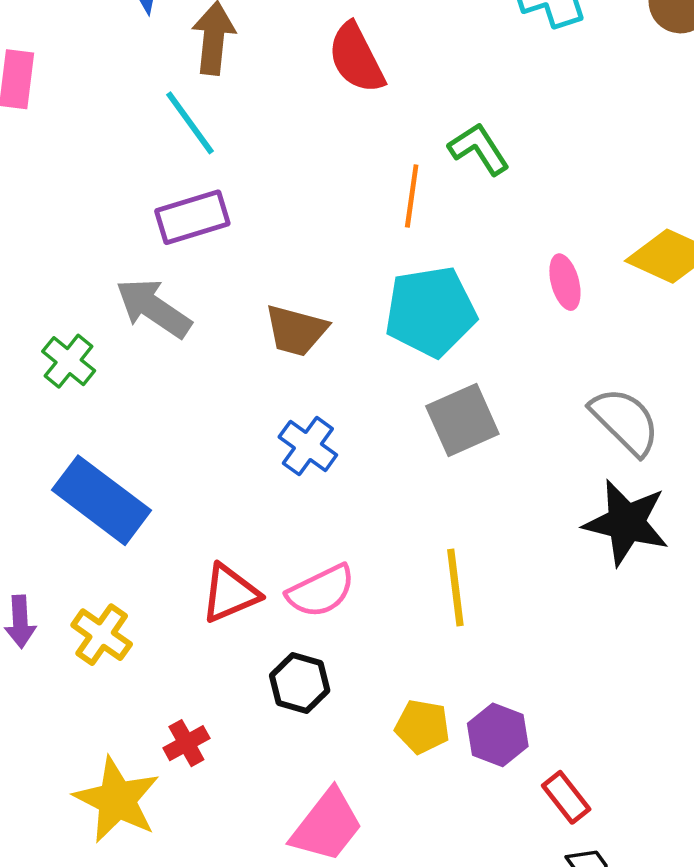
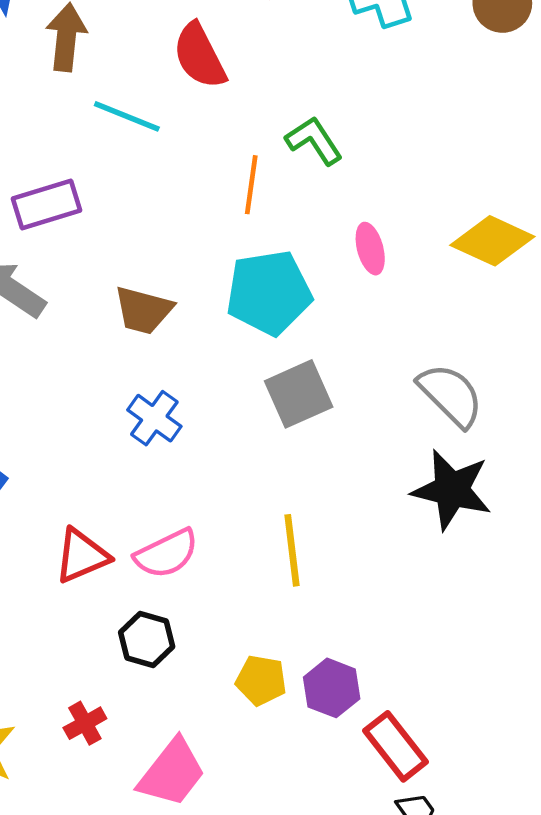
cyan line: (190, 123) -> (127, 116), moved, turned -32
pink ellipse: (565, 282) -> (370, 249), moved
red cross: (186, 743) -> (85, 723), moved
red rectangle: (566, 797) -> (396, 746), size x1.4

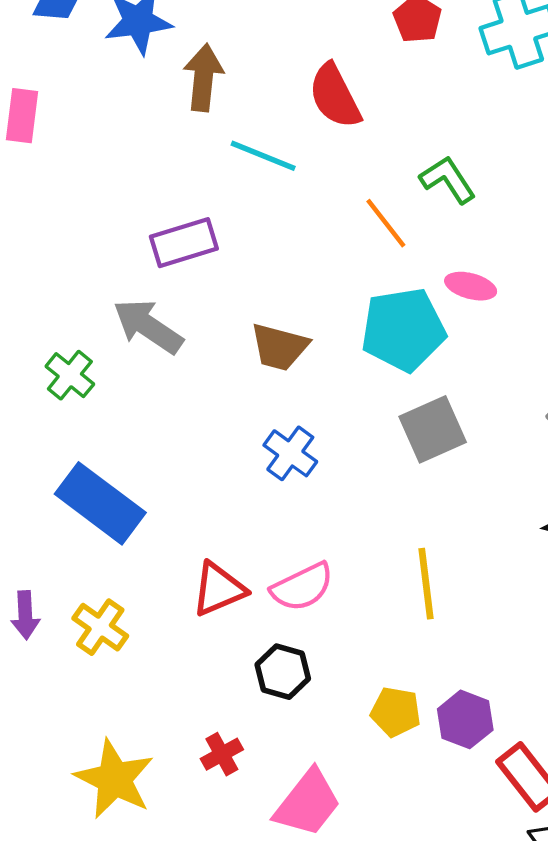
orange line: (251, 185) -> (386, 223), turned -46
pink ellipse: (370, 249) -> (471, 286), moved, turned -60

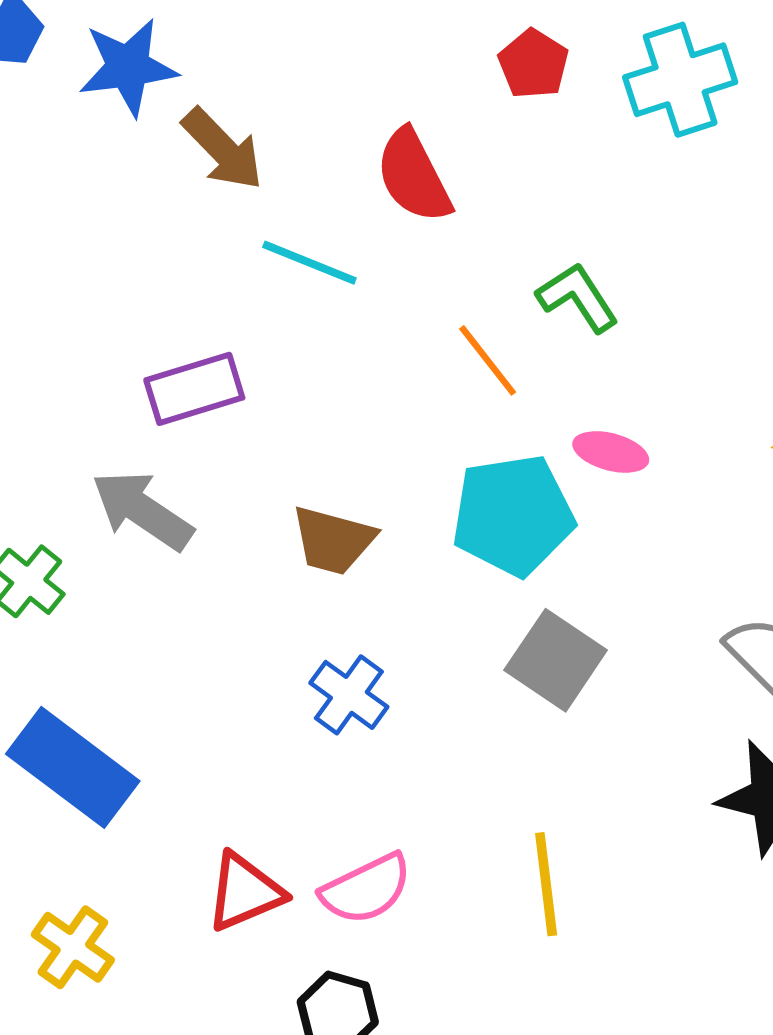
brown arrow: (203, 78) -> (223, 149), turned 130
gray square: (433, 429) -> (556, 660), turned -32

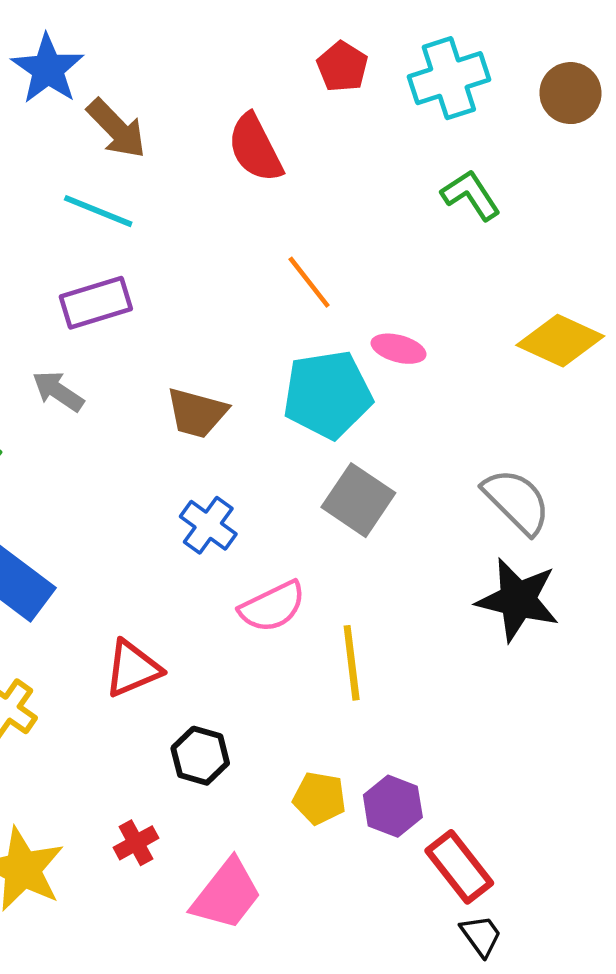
blue star: (128, 67) -> (48, 69), turned -30
cyan line: (309, 263) -> (98, 211), moved
green L-shape: (578, 297) -> (471, 195), moved
gray arrow: (142, 510) -> (58, 391), size x0.7
pink semicircle: (366, 889) -> (272, 607), moved

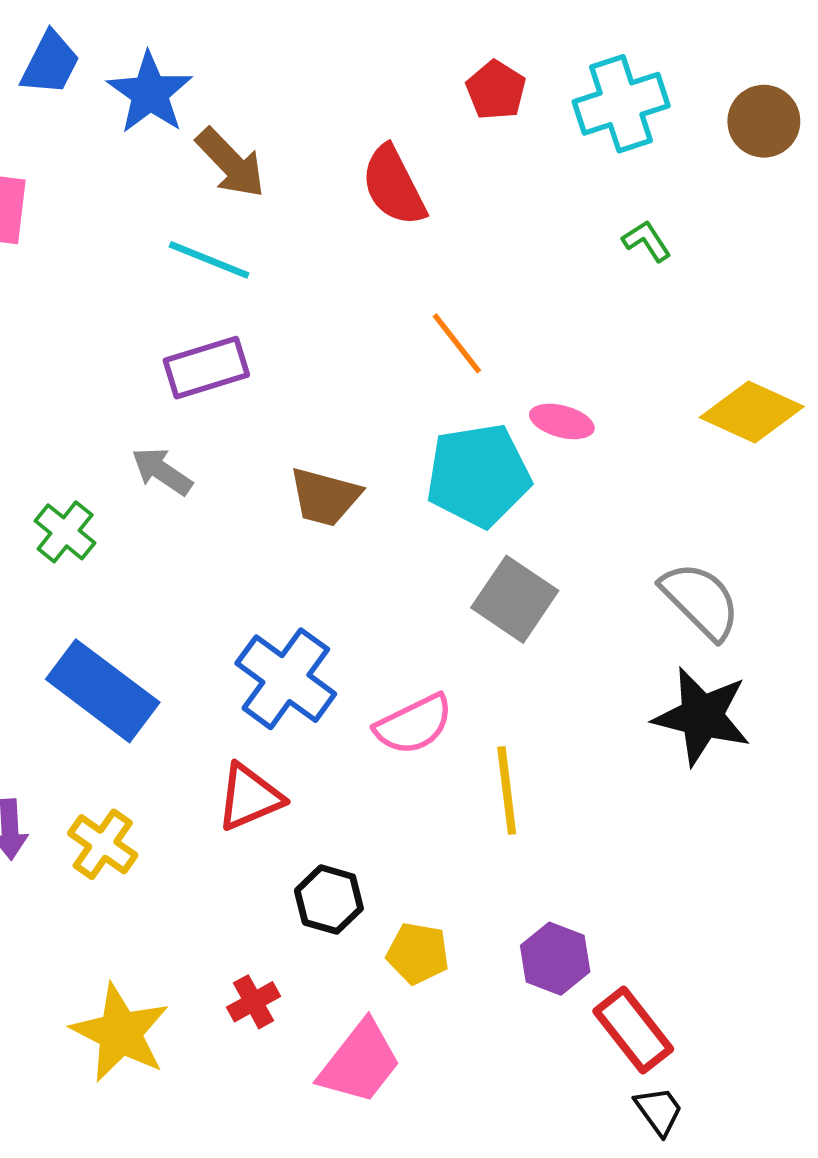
green L-shape: (471, 195) -> (647, 241), size x0.7
blue cross: (208, 525) -> (286, 679), moved, size x1.5
yellow pentagon: (319, 798) -> (418, 953), moved

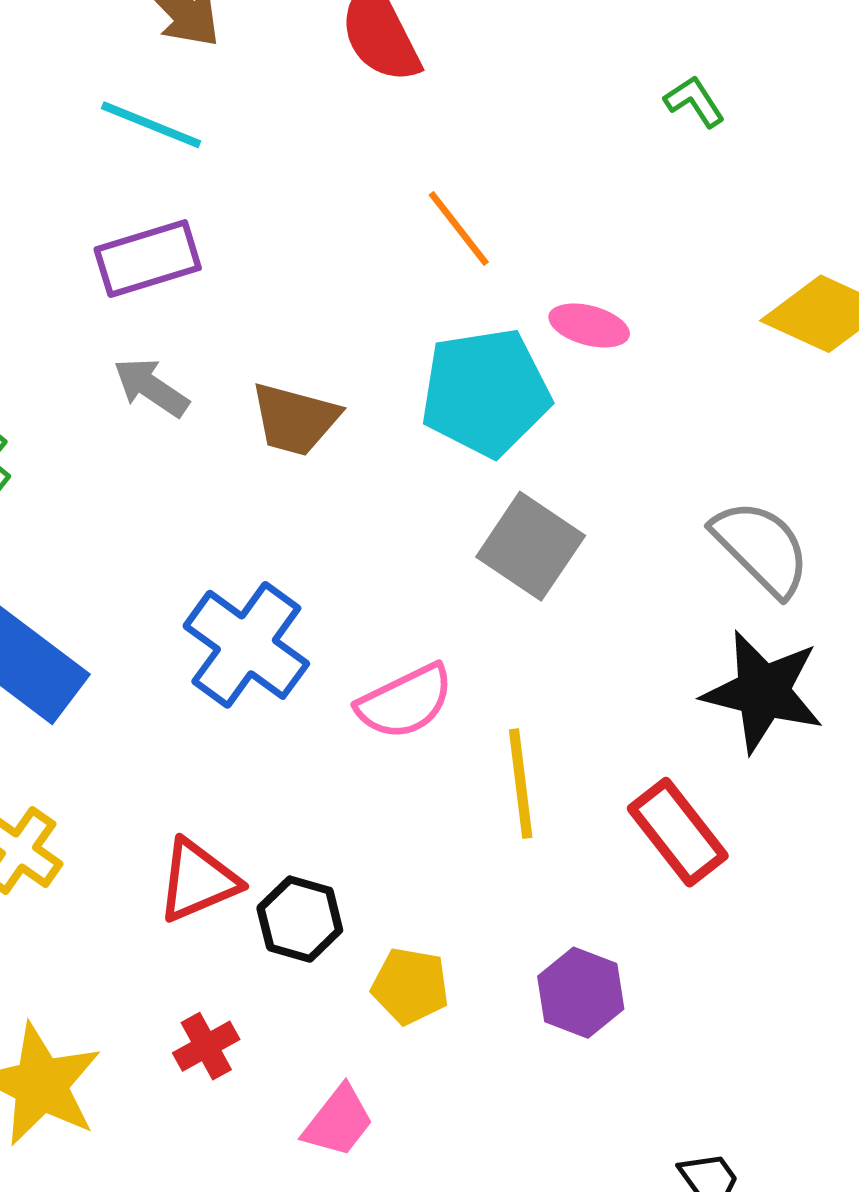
gray arrow: (162, 471) -> (151, 387), moved
red triangle: (249, 797) -> (198, 881), moved
red rectangle: (633, 1030) -> (678, 832), moved
pink trapezoid: (360, 1062) -> (338, 1121), size x0.7

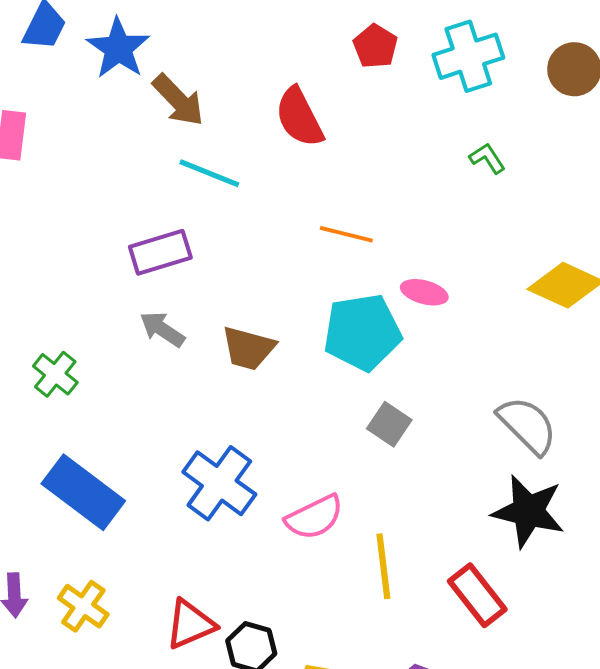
cyan line: (151, 125) -> (209, 173), moved
orange line: (459, 229) -> (346, 234), turned -38
gray square: (531, 546) -> (389, 424), size x0.7

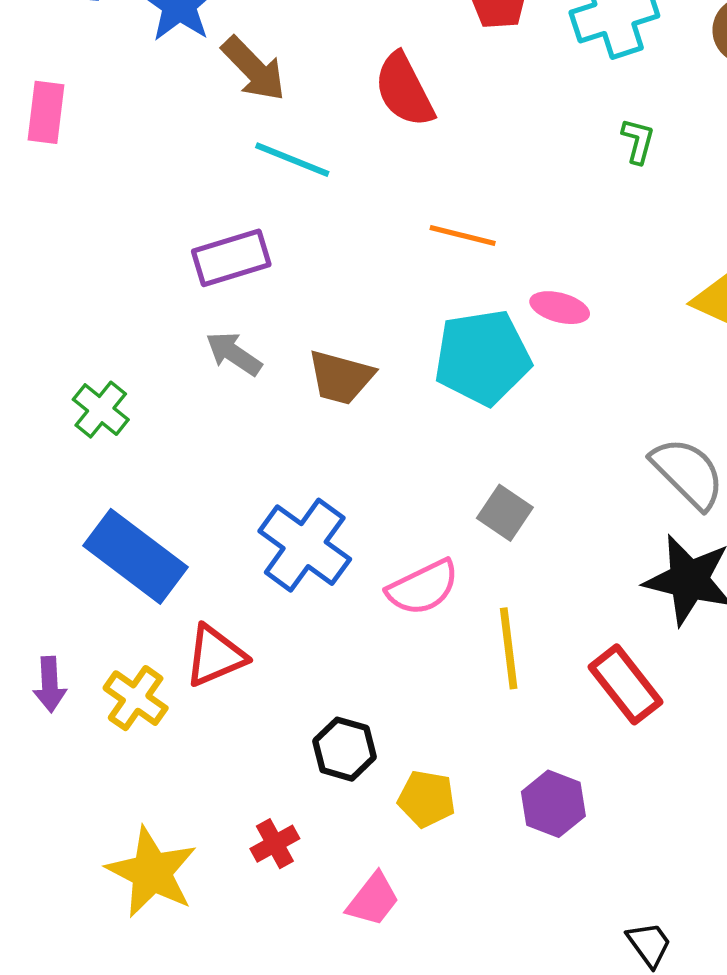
green L-shape: (487, 158) -> (638, 141), turned 48
gray square: (389, 424) -> (505, 513), moved
red triangle: (190, 624) -> (215, 656), moved

